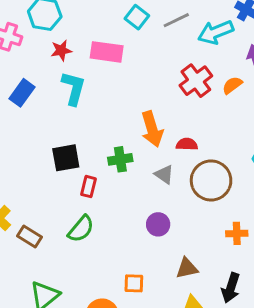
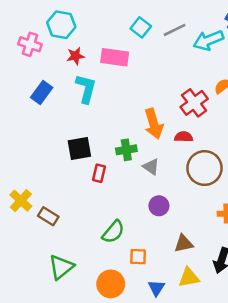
red cross: (196, 81) -> (194, 103), moved
gray triangle: (164, 174) -> (151, 167), moved
green semicircle: (81, 229) -> (113, 232), moved

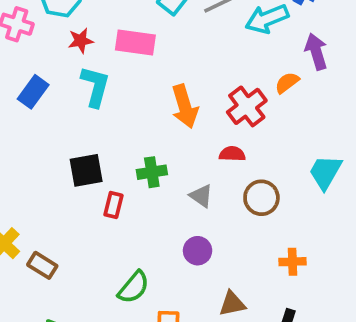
orange arrow: (154, 124) -> (185, 106), moved
gray triangle: (151, 167) -> (201, 196), moved
brown circle: (204, 168) -> (261, 198), size x0.7

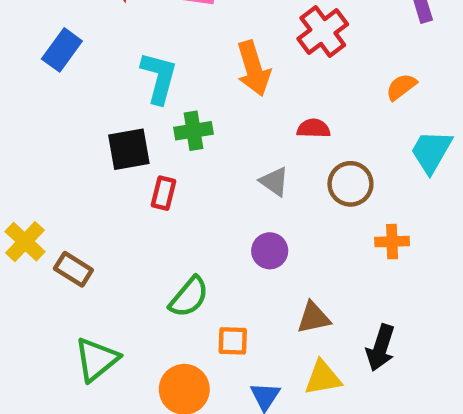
orange semicircle: (287, 83) -> (401, 87), moved
cyan L-shape: (95, 86) -> (159, 78), moved
red cross: (247, 106) -> (323, 31), moved
green cross: (152, 172) -> (194, 131), moved
orange cross: (292, 262) -> (392, 242), moved

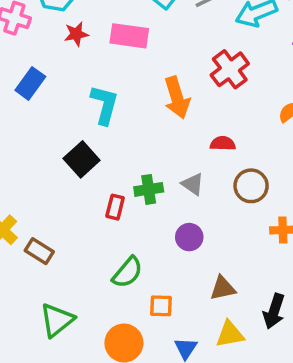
green cross: (194, 131) -> (149, 189), moved
black square: (129, 149) -> (82, 159), turned -32
red rectangle: (163, 193) -> (115, 207), moved

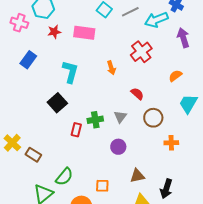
orange arrow: (177, 98) -> (111, 68), size x0.6
red semicircle: (223, 143) -> (137, 94), turned 40
gray triangle: (193, 184) -> (120, 117), turned 32
green semicircle: (127, 272) -> (64, 177), moved

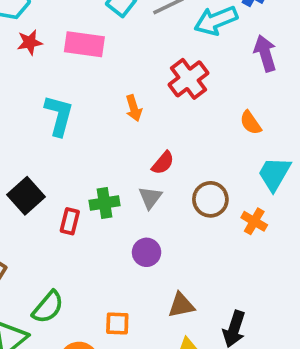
orange semicircle: (175, 76) -> (251, 123), turned -88
red semicircle: (137, 94) -> (163, 163), moved, turned 88
black square: (57, 103) -> (26, 196), moved
orange cross: (171, 143) -> (254, 221), moved, turned 32

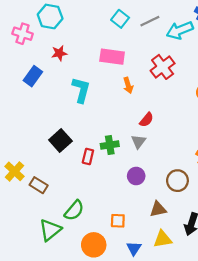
red star: (30, 42) -> (59, 53), moved
pink rectangle: (84, 44) -> (112, 57), moved
brown circle: (210, 199) -> (177, 181), moved

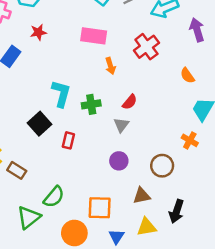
cyan L-shape: (81, 90) -> (61, 94), moved
green cross: (110, 145) -> (91, 104), moved
orange square: (118, 221) -> (100, 208), size x1.5

